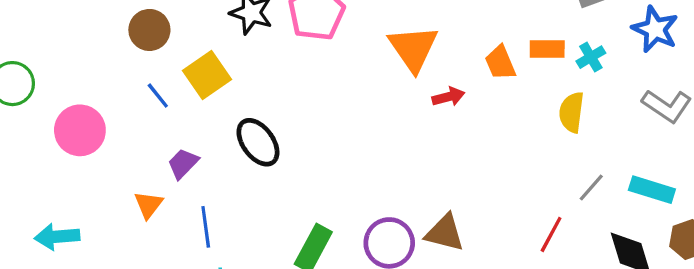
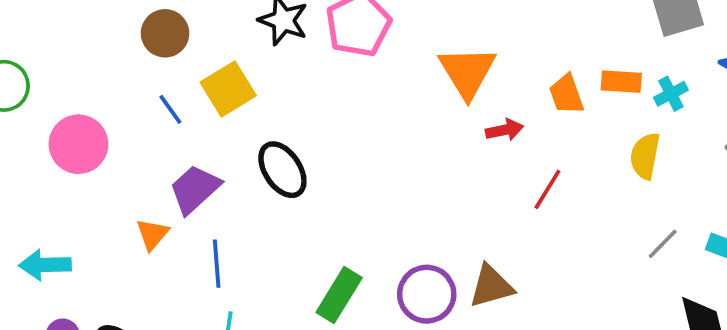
purple trapezoid: (183, 164) -> (195, 189), size x1.4
brown triangle: (445, 233) -> (491, 286), turned -33
red line: (551, 234) -> (547, 189), moved

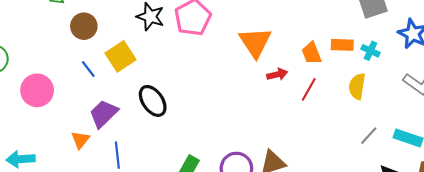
cyan cross: (671, 94) -> (370, 51), turned -36
red line: (547, 189) -> (309, 89), moved

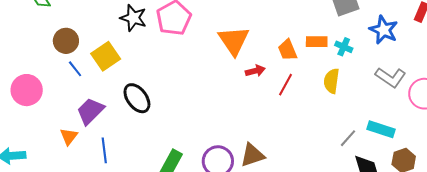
brown circle: (84, 26) -> (66, 41), moved
gray line: (369, 136) -> (348, 138), moved

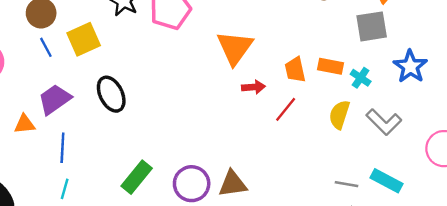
gray L-shape: (391, 77) -> (384, 122), moved
orange triangle: (69, 136) -> (24, 124), turned 36
gray line: (348, 138) -> (347, 184), turned 48

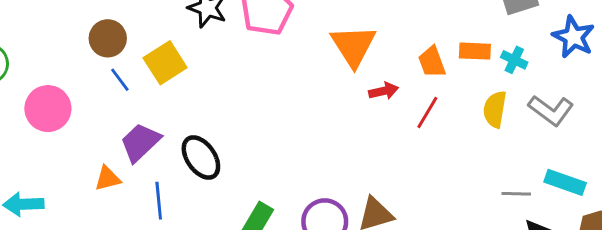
black ellipse: (111, 94) -> (201, 157), moved

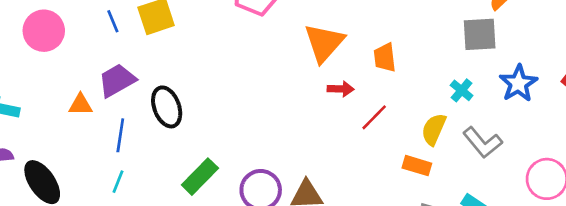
orange rectangle: (475, 51) -> (417, 166), moved
orange trapezoid: (432, 62) -> (385, 58), moved

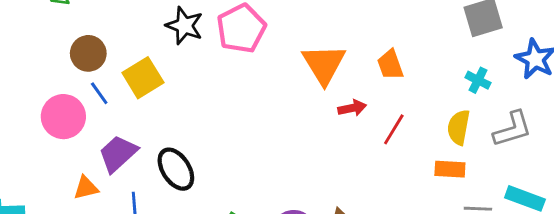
pink circle: (44, 31) -> (63, 117), moved
gray L-shape: (483, 142) -> (512, 129), turned -54

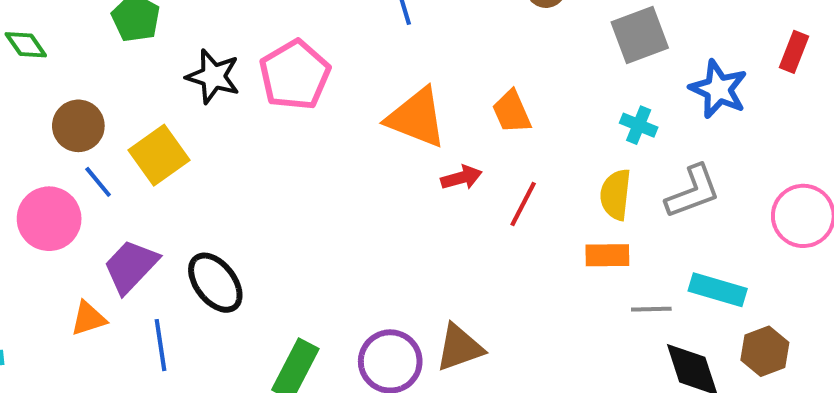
orange triangle: (324, 64) -> (416, 118), turned -33

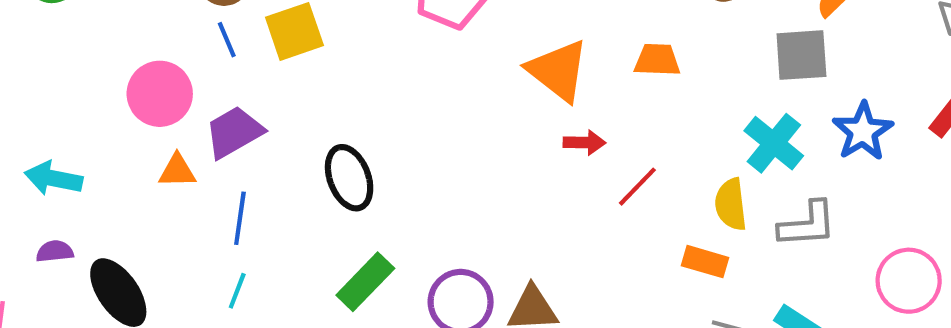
orange trapezoid: (512, 112) -> (657, 60), moved, turned 99
cyan cross: (639, 125) -> (774, 143), size x1.6
yellow semicircle: (616, 194) -> (731, 204), turned -30
pink circle: (49, 219) -> (160, 94), moved
black ellipse: (215, 283) -> (349, 178), moved

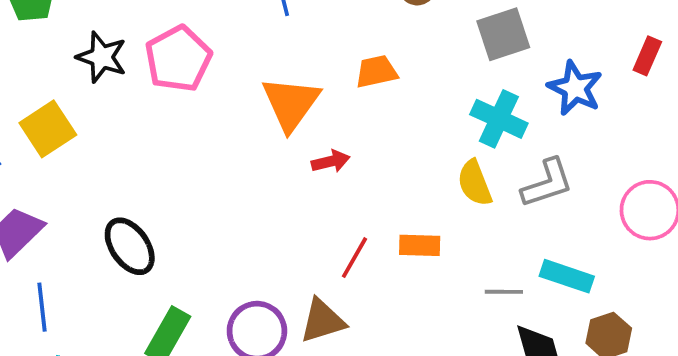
orange triangle: (558, 71) -> (291, 103), turned 42
red line: (637, 187) -> (354, 258), moved
orange rectangle: (705, 262) -> (420, 245), moved

